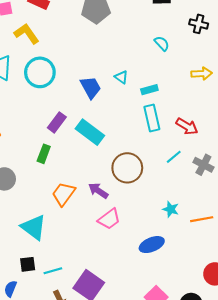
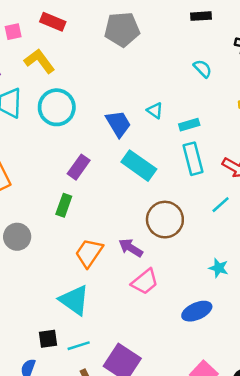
cyan rectangle: (90, 132) -> (139, 166), moved
cyan triangle: (34, 227) -> (74, 300), moved

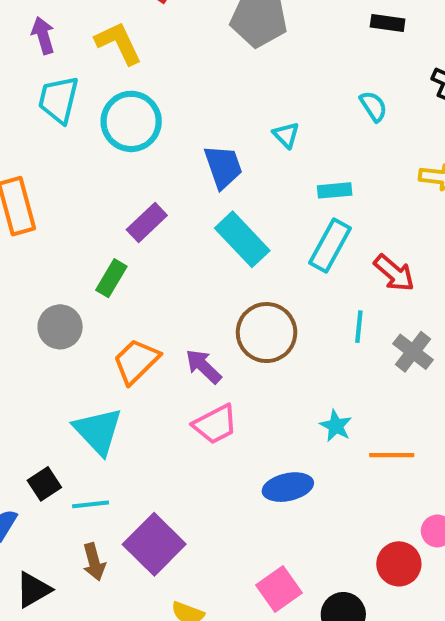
cyan triangle: (155, 110) -> (286, 135), moved
cyan rectangle: (193, 159) -> (330, 245), turned 32
cyan line: (221, 205) -> (359, 327), turned -54
gray circle: (17, 237) -> (60, 327), moved
black square: (48, 339) -> (44, 484), turned -36

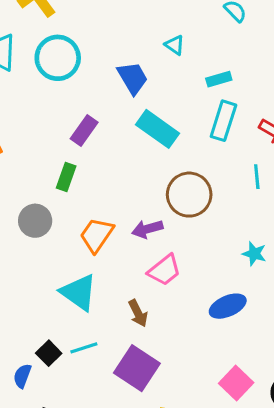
purple arrow: (204, 366) -> (147, 229), turned -48
black square: (44, 484) -> (49, 353), moved
brown arrow: (94, 562) -> (138, 313), moved

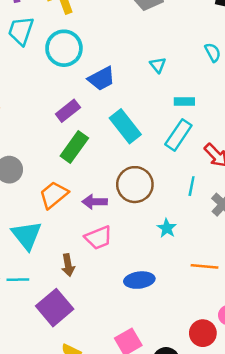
blue trapezoid: (133, 78) -> (101, 79), moved, turned 76
green rectangle: (66, 177) -> (74, 147), moved, size x1.4
cyan star: (254, 254) -> (167, 228), moved

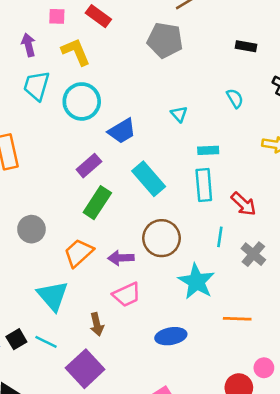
cyan rectangle: (178, 135) -> (204, 185), turned -36
cyan star: (167, 228) -> (196, 281), size x1.8
cyan line: (18, 280) -> (46, 342), turned 30

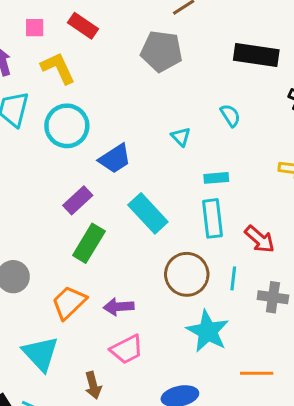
black rectangle: (246, 46) -> (256, 55), size x1.8
cyan semicircle: (235, 98) -> (230, 115), moved
brown circle: (161, 238) -> (187, 274), moved
gray cross: (253, 254) -> (273, 297), turned -30

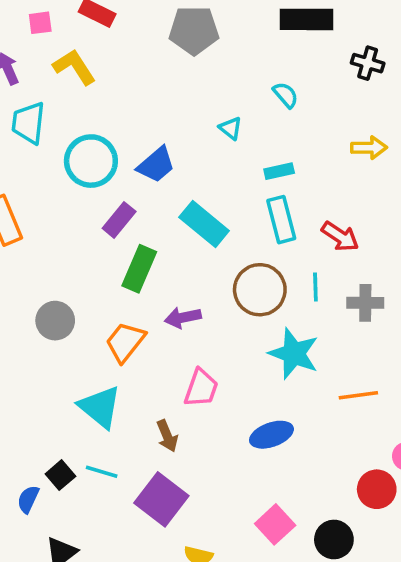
cyan circle: (67, 126) -> (91, 161), moved
purple arrow: (119, 307) -> (183, 318), moved
pink trapezoid: (127, 349) -> (201, 388), turned -36

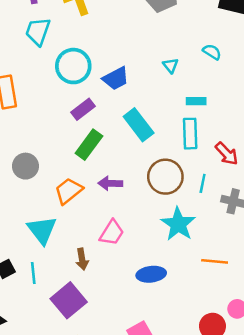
cyan semicircle: (286, 95) -> (212, 52), turned -30
cyan line: (102, 472) -> (33, 273), turned 55

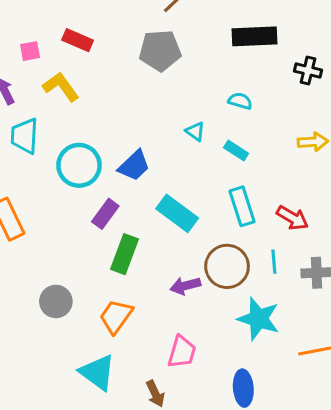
cyan rectangle: (196, 101) -> (236, 150), moved, turned 48
purple arrow: (110, 183) -> (185, 286), moved
blue ellipse: (151, 274) -> (243, 388), turned -72

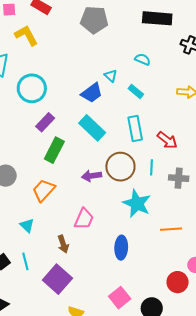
blue trapezoid: (134, 166) -> (92, 93), moved
cyan triangle: (97, 372) -> (27, 225), size x0.6

